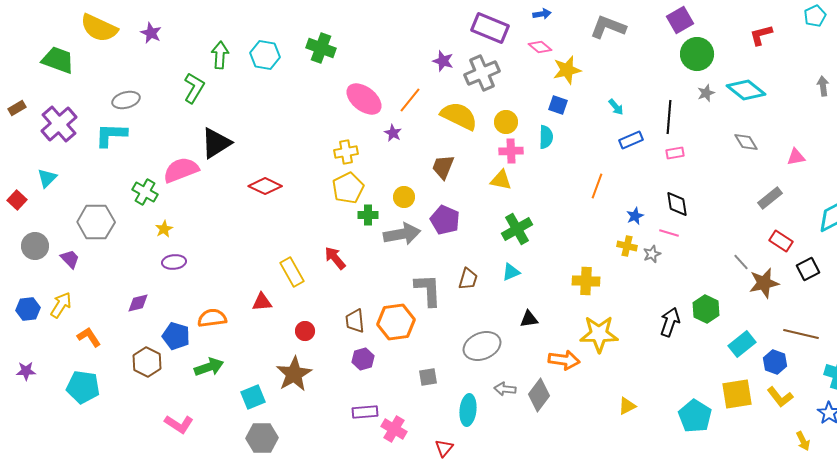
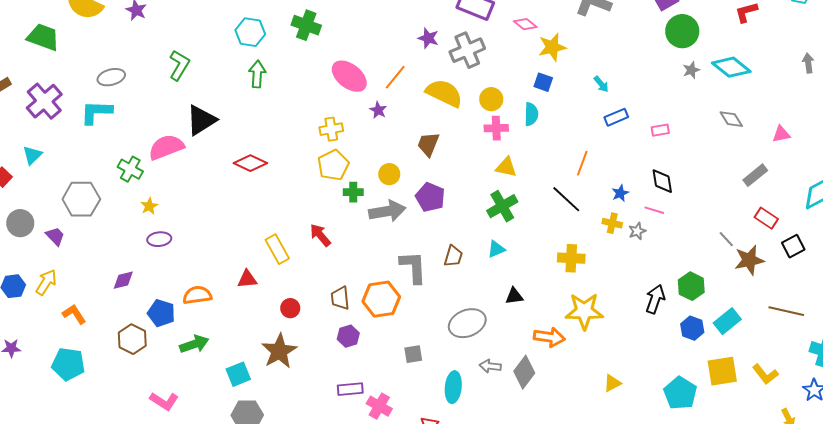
green arrow: (220, 55) -> (257, 74), moved
black line: (669, 117) -> (566, 199), moved, turned -52
yellow triangle: (501, 180) -> (506, 167), moved
blue hexagon: (775, 362) -> (692, 328), moved

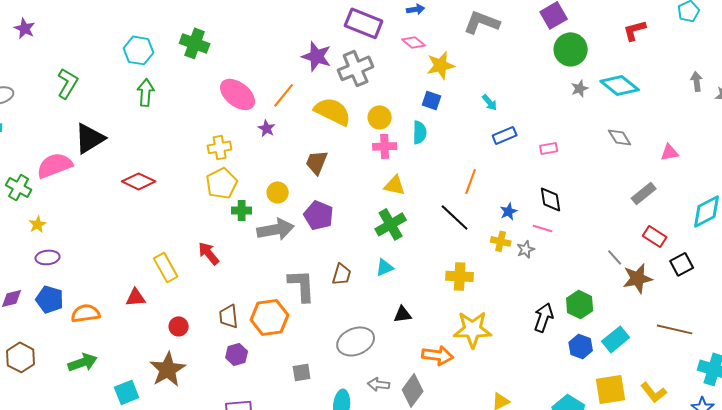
purple star: (428, 38) -> (317, 56), size x1.4
blue pentagon: (161, 313) -> (50, 299), moved

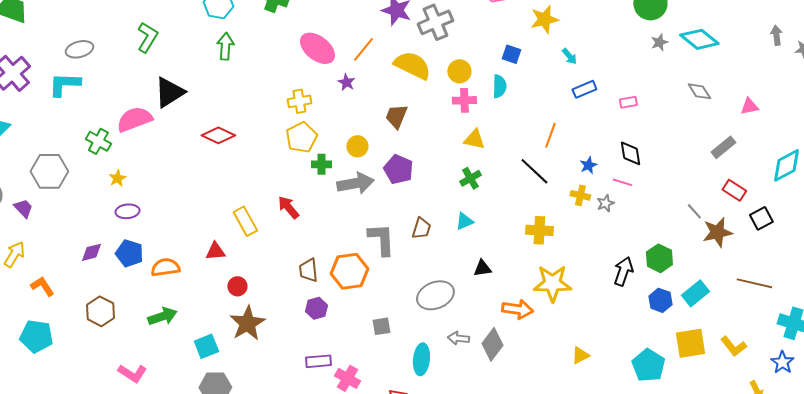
yellow star: (441, 65) -> (544, 19), moved
green cross: (391, 224) -> (470, 178), size x0.7
red circle: (179, 326) -> (237, 286), moved

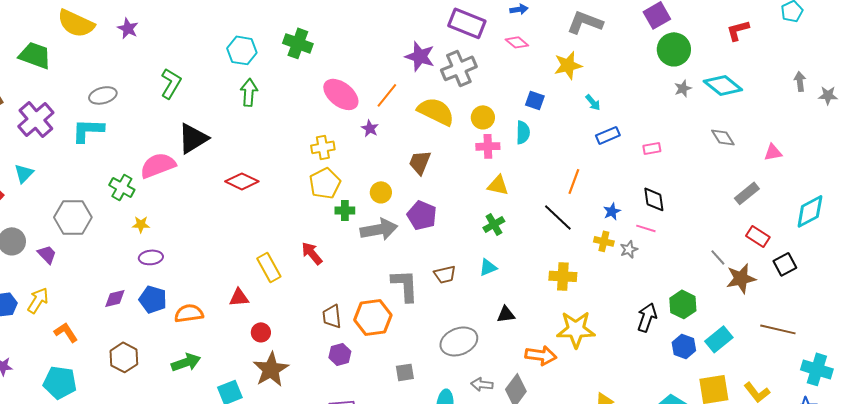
yellow star: (117, 178) -> (141, 224), turned 30
brown trapezoid: (421, 228) -> (445, 274), turned 60

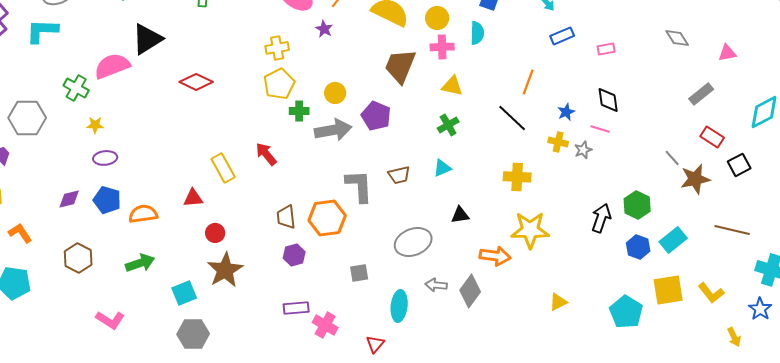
brown trapezoid: (420, 162) -> (400, 66), moved, size x1.4

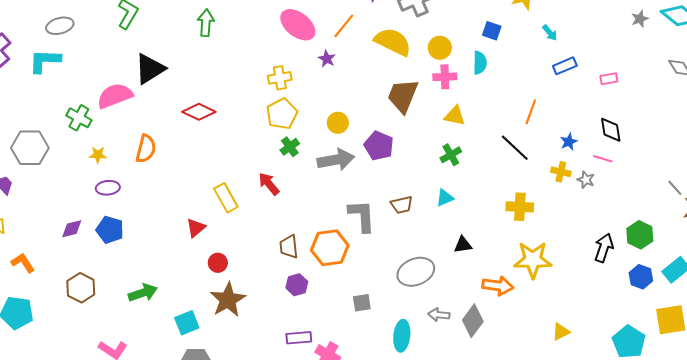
green cross: (299, 111) -> (290, 147), moved, turned -36
gray star: (583, 150) -> (586, 180), turned -30
red triangle: (193, 198) -> (196, 228), turned -35
orange semicircle: (143, 214) -> (146, 149), moved, turned 112

